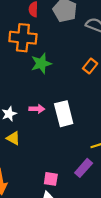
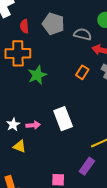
pink arrow: (37, 109) -> (33, 125), moved

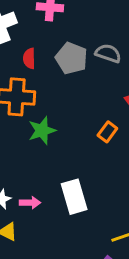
gray semicircle: (83, 34) -> (108, 53), moved

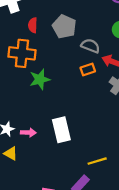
gray semicircle: (108, 53) -> (90, 46), moved
orange rectangle: (107, 132) -> (88, 69), moved, turned 32

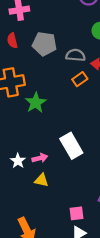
red semicircle: (33, 25) -> (12, 41), moved
yellow triangle: (11, 154) -> (41, 180), moved

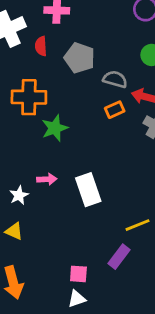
pink arrow: (40, 158) -> (47, 179), moved
yellow triangle: (41, 180) -> (14, 231), moved

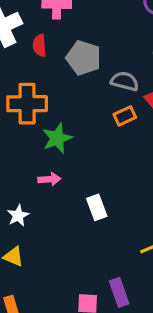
pink arrow: (47, 179) -> (49, 179), moved
white rectangle: (88, 190) -> (97, 207), size x0.7
purple rectangle: (119, 257) -> (119, 292), moved, turned -55

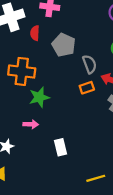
gray semicircle: (125, 81) -> (90, 64), turned 48

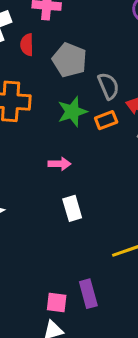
green star: (39, 97) -> (72, 112), moved
pink arrow: (31, 124) -> (60, 164), moved

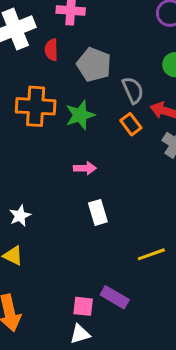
green star: (72, 112) -> (80, 115), moved
orange rectangle: (106, 120) -> (131, 124), turned 75
purple rectangle: (88, 294) -> (115, 297), turned -44

